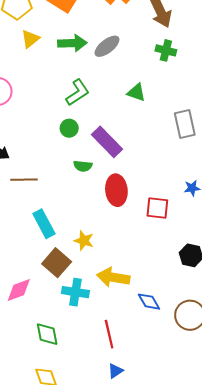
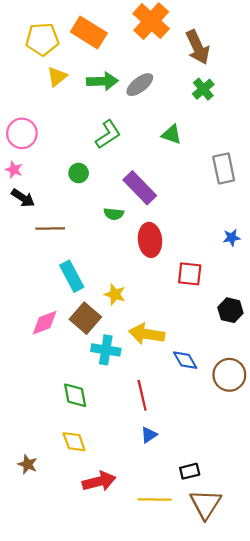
green cross: (166, 50) -> (203, 89), turned 36
green circle: (69, 128) -> (79, 173), moved
red square: (157, 208) -> (190, 274), moved
pink diamond: (19, 290) -> (45, 323), moved

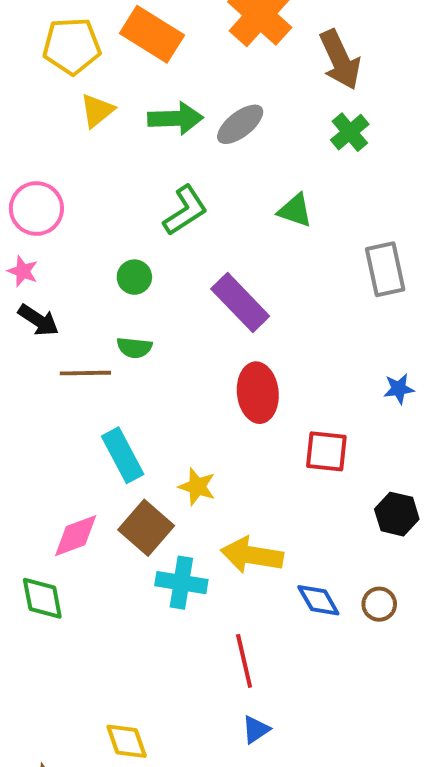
green semicircle: (114, 214) -> (134, 348), moved
brown circle: (229, 375) -> (379, 604), moved, size x0.6
green diamond: (75, 395) -> (42, 598), moved

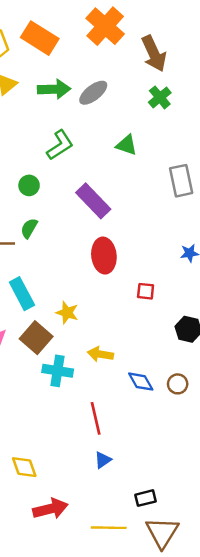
green semicircle: (134, 348) -> (29, 228), turned 114
red square: (326, 451) -> (146, 291), size x0.7
yellow arrow: (252, 555) -> (100, 354), size x0.7

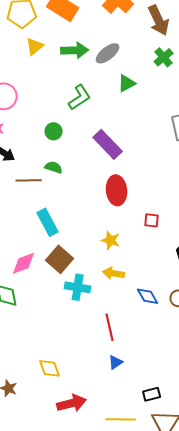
green triangle: (127, 145) -> (127, 83), moved, turned -48
green semicircle: (29, 228) -> (54, 167), turned 78
yellow star: (67, 313) -> (111, 240), moved

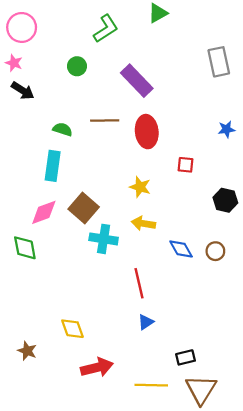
green semicircle: (54, 167) -> (63, 129), moved
brown line: (29, 180) -> (105, 120), moved
cyan rectangle: (48, 222) -> (53, 166), moved, turned 36

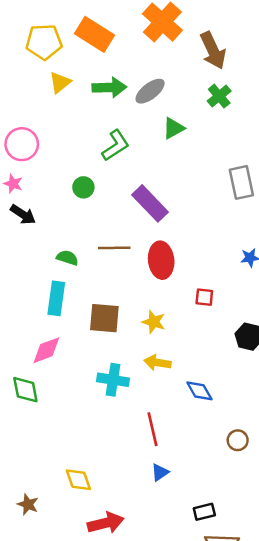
brown square: (84, 208) -> (104, 318), moved, turned -36
brown circle: (215, 251) -> (238, 440), moved

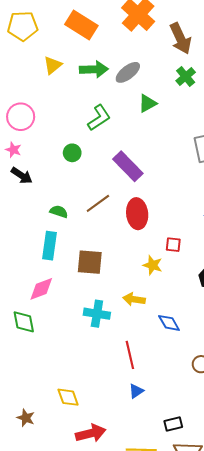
yellow pentagon: (44, 42) -> (23, 26), moved
brown line: (114, 248) -> (98, 203), turned -35
yellow star: (154, 322) -> (153, 265), moved

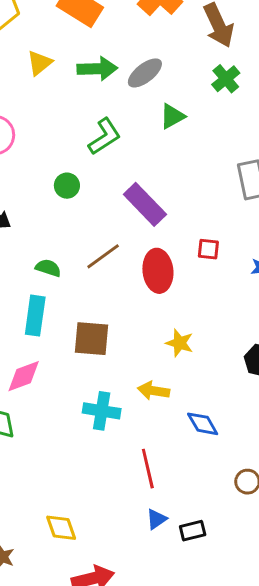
red square: (173, 245) -> (208, 249), moved
black rectangle: (173, 424) -> (193, 531), moved

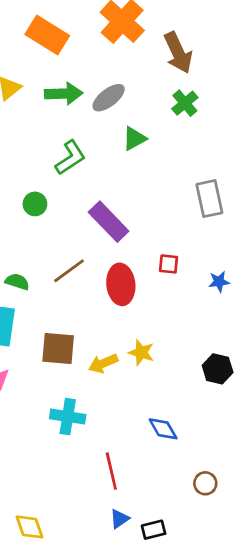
yellow arrow: (154, 391) -> (103, 363), moved, turned -32

